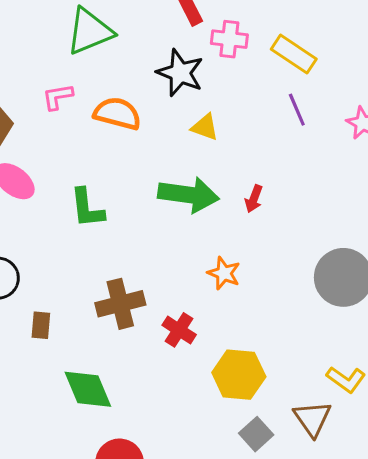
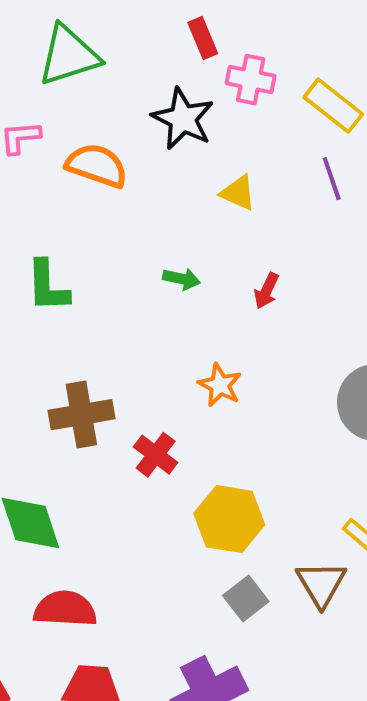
yellow triangle: (205, 127) -> (238, 193), moved
green arrow: (189, 195) -> (182, 279), size x0.5

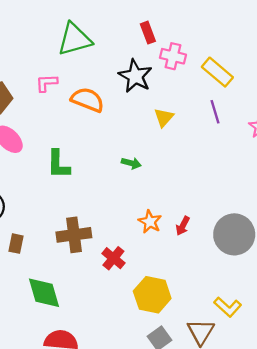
yellow triangle: (238, 193) -> (164, 118), turned 45
red arrow: (266, 291) -> (183, 226), moved

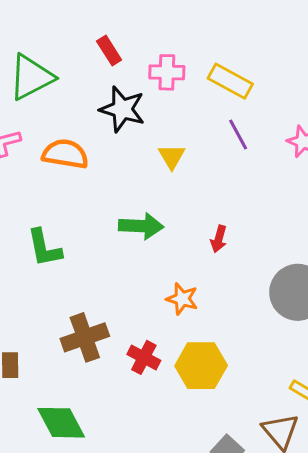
red rectangle: (148, 33) -> (109, 51), moved
green arrow: (131, 163) -> (141, 226), size x1.6
red arrow: (183, 226) -> (219, 239), moved
yellow hexagon: (152, 295) -> (201, 366), moved

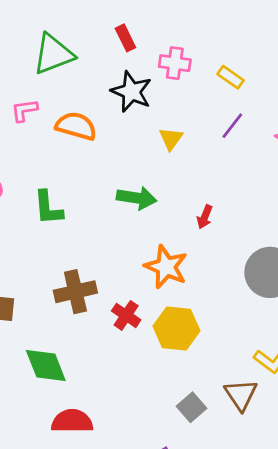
yellow rectangle: (230, 81) -> (231, 77), size x0.7
purple line: (238, 134) -> (232, 126), turned 60
orange star: (182, 299) -> (166, 267), size x1.5

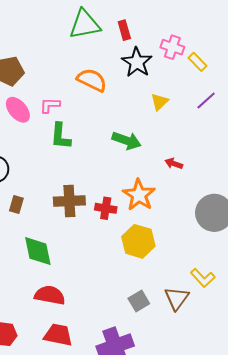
red rectangle: (125, 38) -> (124, 30), moved
yellow rectangle: (231, 77) -> (198, 62), moved
pink L-shape: (24, 110) -> (50, 105), moved
red arrow: (205, 217) -> (174, 164), turned 78
red cross: (126, 315) -> (106, 208), moved, turned -35

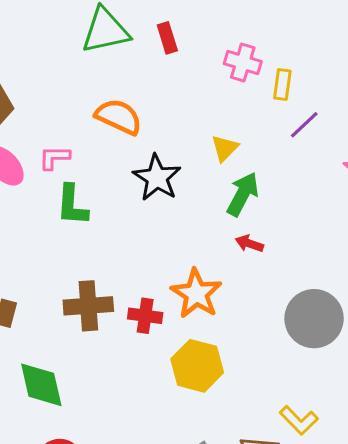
black star: (137, 62) -> (157, 178), moved
yellow rectangle: (198, 62) -> (282, 85), turned 54
purple line: (206, 101) -> (304, 125), moved
green arrow: (127, 141) -> (243, 194), moved, turned -80

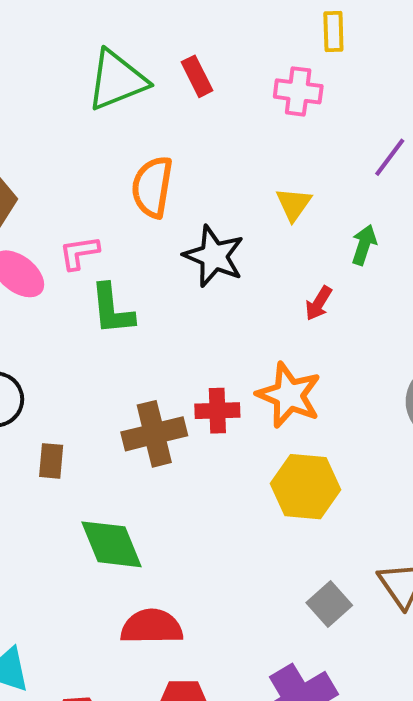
yellow rectangle: (282, 85) -> (333, 31), moved
orange semicircle: (119, 117) -> (152, 187), turned -96
green arrow: (243, 194) -> (364, 245), moved, size x0.7
red arrow: (249, 244) -> (319, 303), moved, turned -68
red cross: (145, 316) -> (217, 411), moved

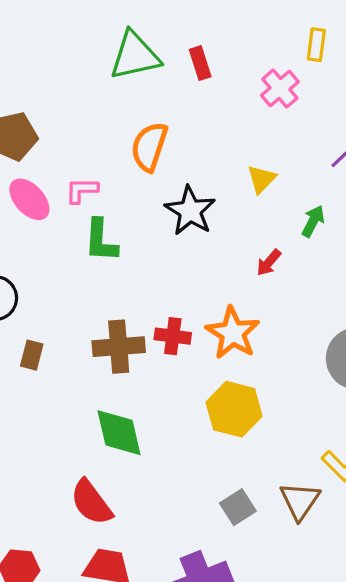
pink cross: (298, 91) -> (280, 89), turned 33
green diamond: (111, 544) -> (119, 433), moved
red semicircle: (152, 627) -> (91, 502), turned -135

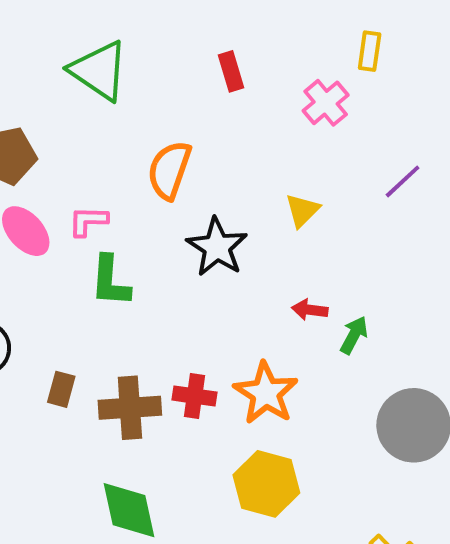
green triangle: (135, 56) -> (99, 71), moved, turned 46
green arrow: (313, 221) -> (354, 335), moved
red arrow: (269, 263) -> (310, 310), turned 56
brown rectangle: (32, 355) -> (61, 389), moved

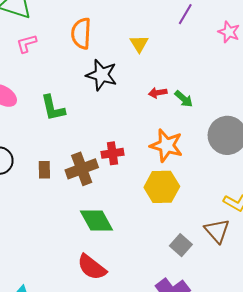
orange semicircle: (169, 170) -> (81, 33), moved
pink L-shape: (88, 221) -> (27, 44), moved
green arrow: (354, 335) -> (184, 99), turned 120
orange star: (266, 393) -> (166, 145), moved

